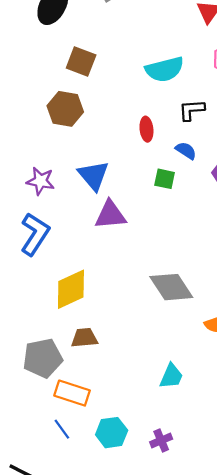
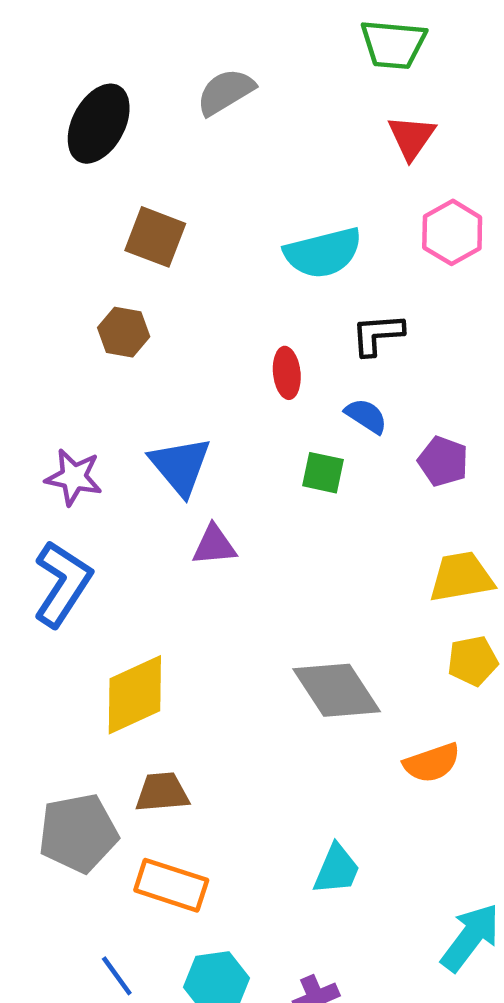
brown hexagon: (65, 109) -> (124, 332), size x0.7
purple triangle: (110, 215) -> (214, 545), size x0.7
orange rectangle: (72, 393) -> (171, 885), moved

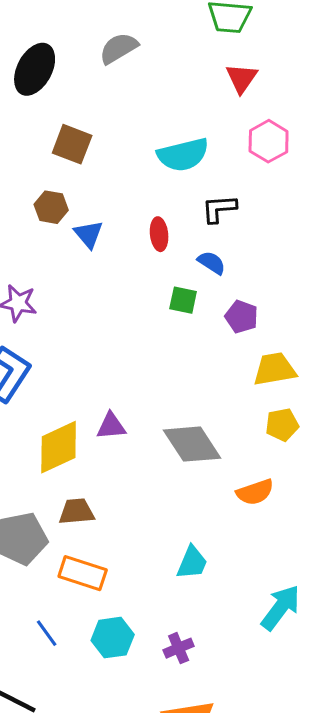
purple pentagon: (443, 461) -> (242, 317), moved
blue triangle: (180, 466) -> (89, 234), moved, size x0.7
purple triangle: (214, 545) -> (111, 426), moved

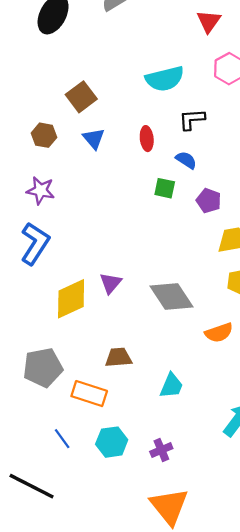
brown square: (72, 144) -> (81, 97), moved, turned 32
brown hexagon: (51, 207) -> (44, 135), moved
purple triangle: (111, 426) -> (111, 283), turned -45
brown trapezoid: (77, 512) -> (118, 357), moved

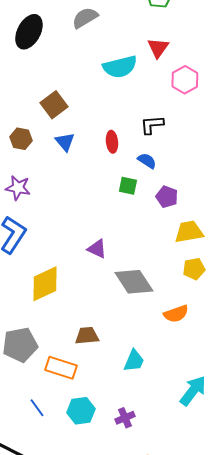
red triangle: (209, 21) -> (158, 48), moved
cyan semicircle: (165, 79) -> (120, 67), moved
purple triangle: (111, 283) -> (97, 249), moved, turned -45

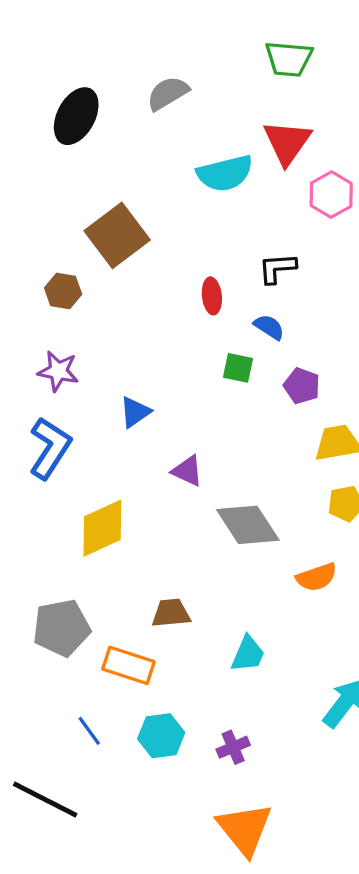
red triangle: (158, 48) -> (287, 142), size x1.4
brown square: (54, 105) -> (117, 235), size x1.4
blue triangle: (65, 142) -> (135, 412), moved, turned 35

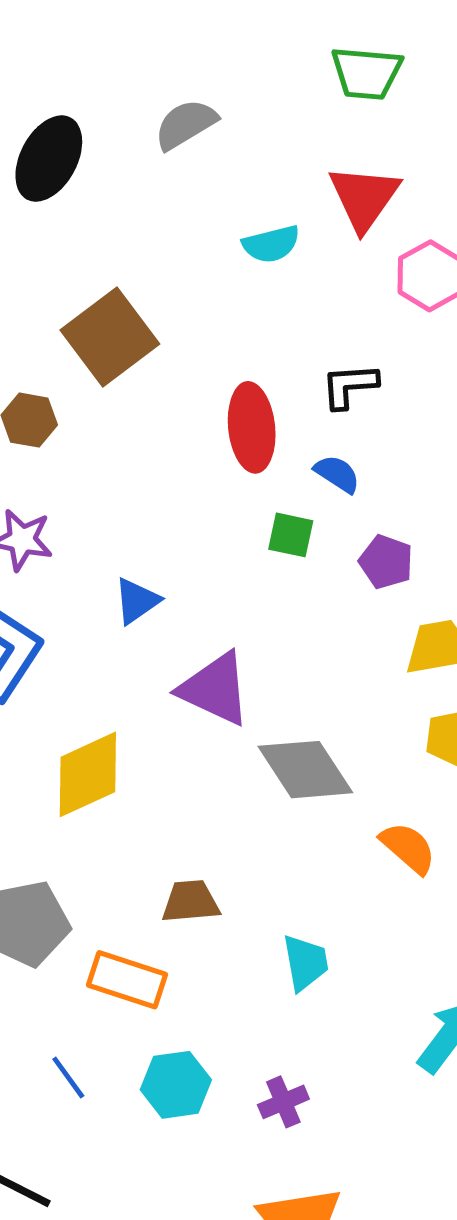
cyan semicircle: (225, 173) -> (271, 244), size x0.7
red ellipse: (212, 296) -> (252, 427), size x1.6
purple triangle: (187, 471) -> (215, 689), size x1.6
orange semicircle: (317, 577) -> (408, 848), turned -120
cyan trapezoid: (248, 654) -> (305, 963), turned -33

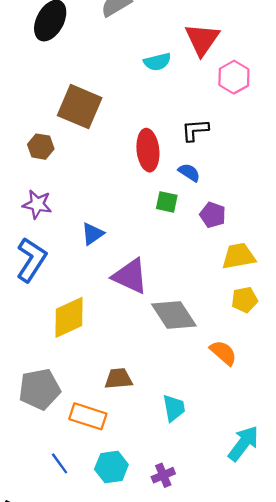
brown square: (110, 337) -> (80, 107), turned -30

